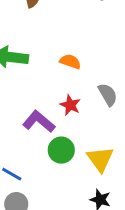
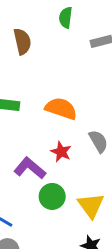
orange semicircle: (70, 62) -> (61, 109), size x1.5

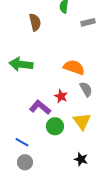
orange semicircle: (61, 109) -> (74, 67), moved
yellow triangle: (91, 205) -> (82, 121), moved

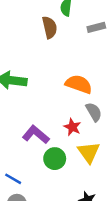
brown semicircle: (35, 22) -> (50, 27), moved
red star: (61, 96) -> (72, 127), moved

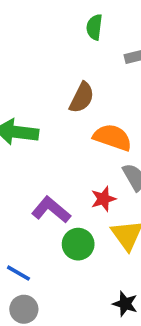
brown semicircle: (50, 27) -> (82, 98), moved, turned 40
red star: (72, 127) -> (103, 199), turned 30

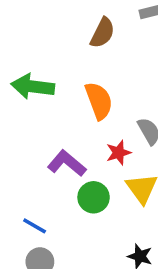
brown semicircle: (82, 98) -> (102, 33), moved
orange semicircle: (112, 137) -> (99, 101), moved, turned 51

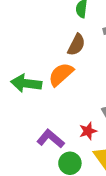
orange semicircle: (99, 101) -> (61, 74), moved, turned -112

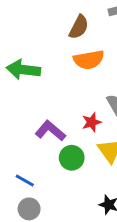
orange semicircle: (61, 74) -> (89, 60), moved, turned -148

